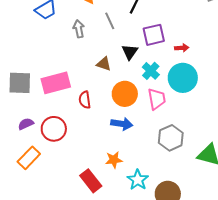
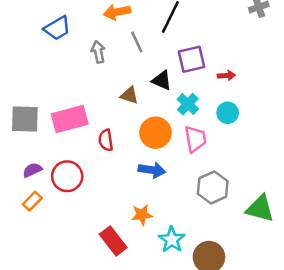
black triangle: (130, 52) -> (162, 80), turned -42
cyan circle: (183, 78) -> (228, 113), size x0.6
orange rectangle: (29, 158) -> (32, 201), moved, size x0.7

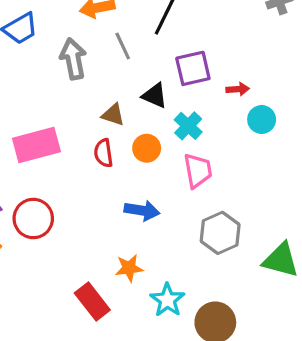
gray arrow: (98, 52) -> (73, 59), size x1.4
cyan circle: (228, 113) -> (262, 119), moved
orange circle: (155, 133) -> (147, 148), moved, size x0.7
red semicircle: (106, 140) -> (104, 153), moved

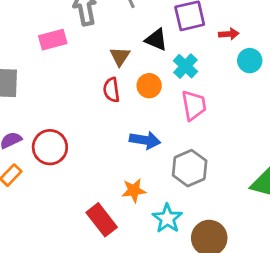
brown triangle: (113, 115) -> (120, 56), turned 45
pink rectangle: (36, 145) -> (53, 40), moved, size x0.7
gray hexagon: (220, 233) -> (190, 168), moved

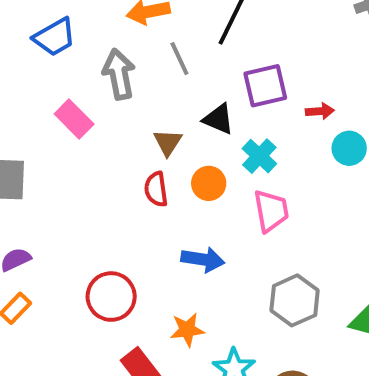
pink rectangle: (53, 40) -> (74, 119), turned 60
red circle: (50, 147) -> (111, 297), moved
gray hexagon: (190, 168) -> (295, 300), moved

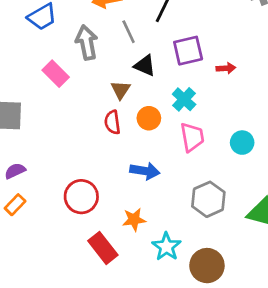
black triangle: (218, 119) -> (145, 65), moved
cyan circle: (349, 148) -> (242, 143), moved

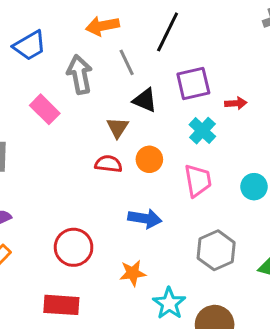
cyan cross: (184, 99) -> (202, 131), moved
red semicircle: (112, 122) -> (108, 164), turned 105
red rectangle: (103, 248) -> (61, 305), moved, turned -48

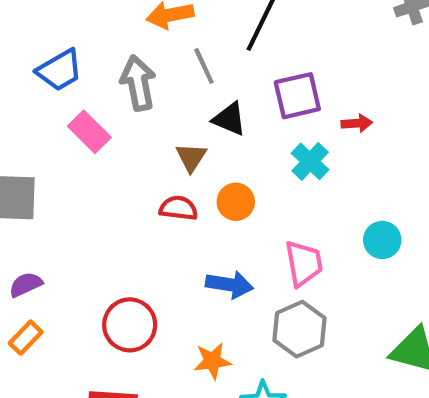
blue trapezoid: (30, 46) -> (60, 70), moved
pink trapezoid: (198, 181) -> (304, 263), moved
gray hexagon: (216, 250) -> (299, 329), moved

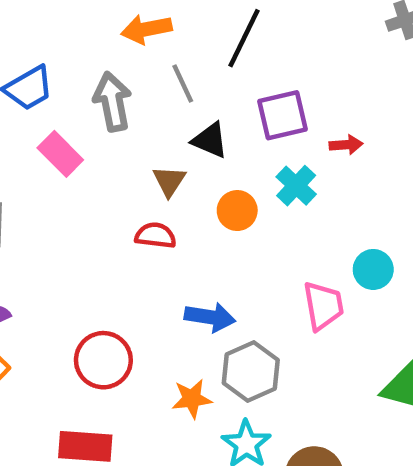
orange circle: (236, 202) -> (237, 211), moved
pink trapezoid: (304, 263) -> (323, 306), moved
gray hexagon: (299, 329) -> (251, 371), moved

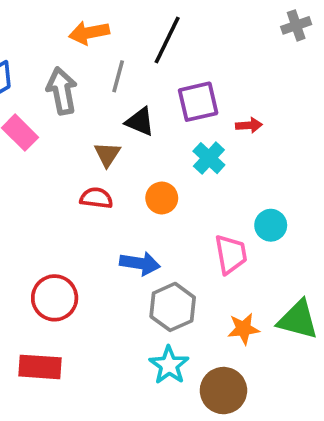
gray line: (183, 84) -> (118, 76), turned 40
orange circle: (237, 211) -> (162, 198), moved
orange star: (192, 399) -> (243, 329), moved

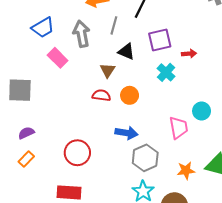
orange circle: (162, 198) -> (130, 95), moved

